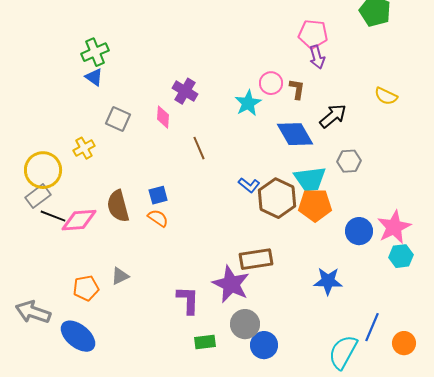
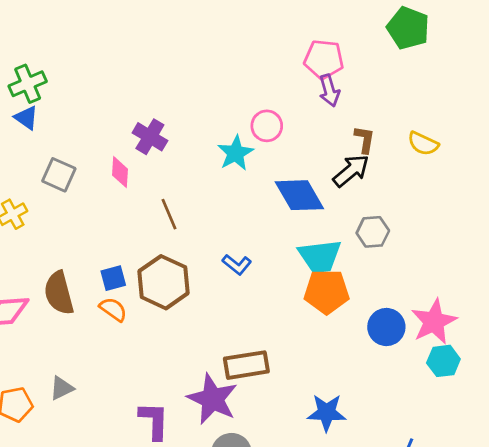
brown L-shape: (297, 89) -> (365, 139), moved
brown hexagon: (277, 198) -> (164, 282), moved
blue star: (328, 281) -> (327, 413), moved

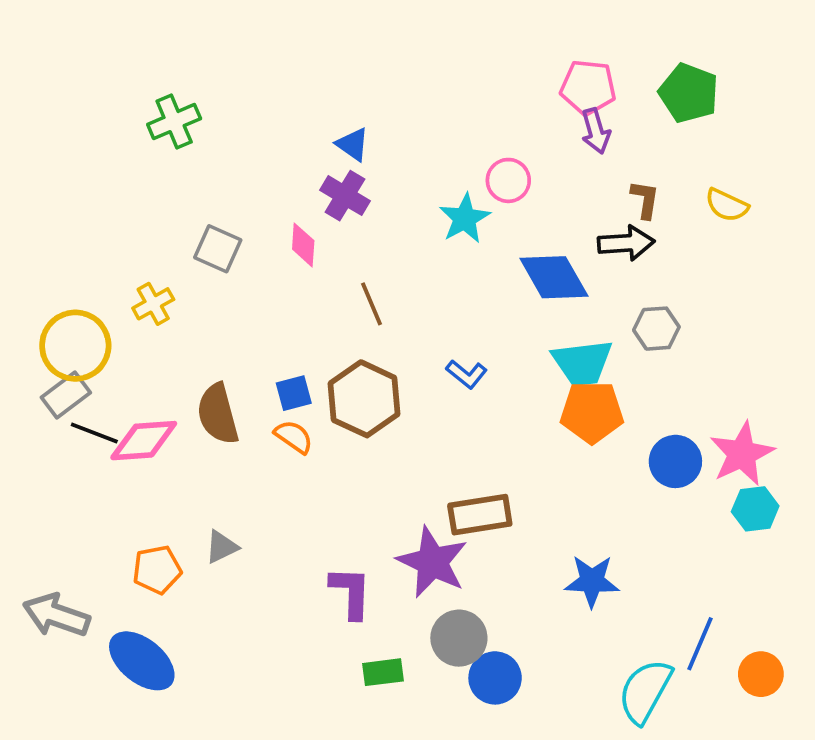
green pentagon: (408, 28) -> (689, 93), moved
blue triangle: (26, 118) -> (353, 144), moved
black arrow: (351, 171) -> (626, 243), turned 36

